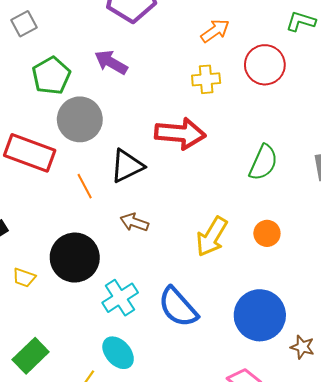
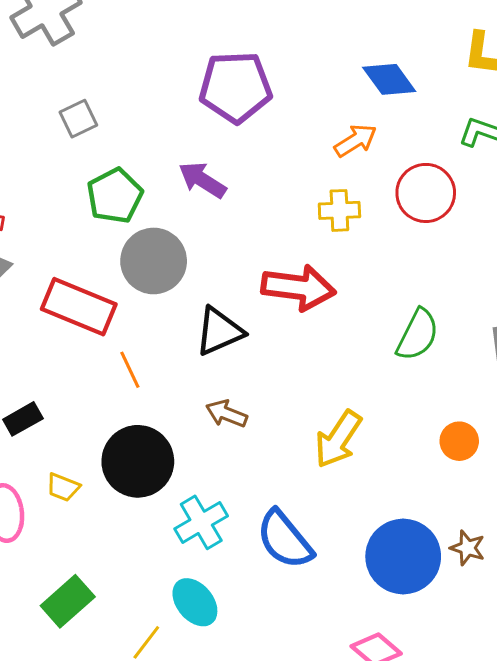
orange line: (85, 186) -> (130, 370), moved
orange circle: (267, 233) -> (459, 441), moved
brown star: (302, 347) -> (468, 548), moved

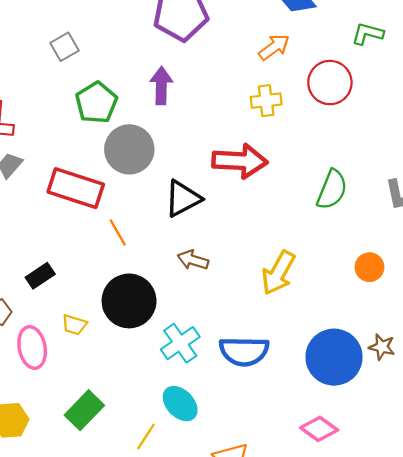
purple arrow: (202, 180) -> (161, 86), turned 63
blue semicircle: (285, 540) -> (244, 351), turned -45

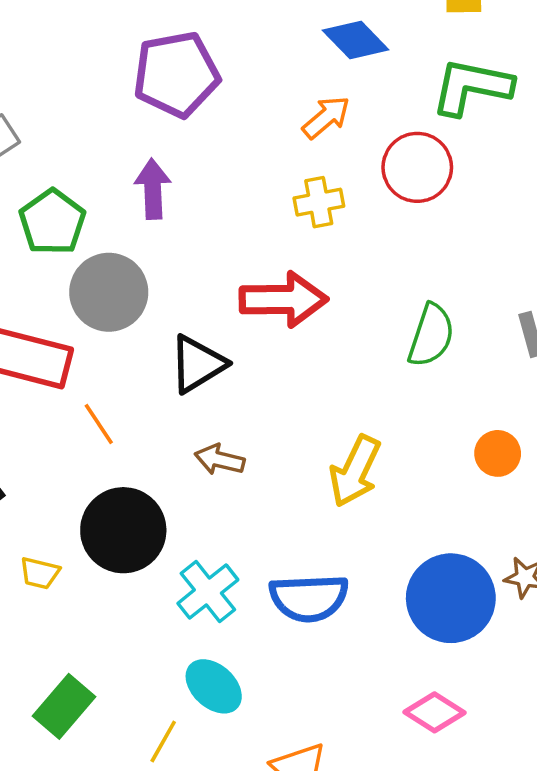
green L-shape: (368, 34) -> (472, 87), size x1.6

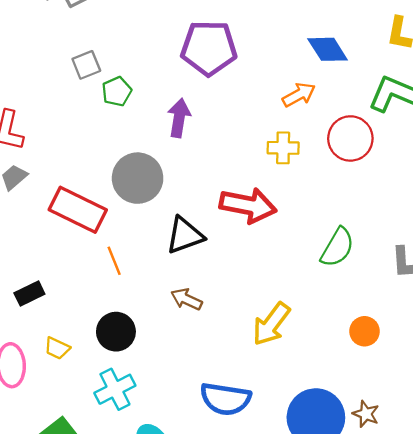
green pentagon: (52, 222) -> (117, 92), moved, size x0.7
black circle: (123, 530) -> (116, 332), size x0.7
cyan cross: (208, 592) -> (115, 389), moved

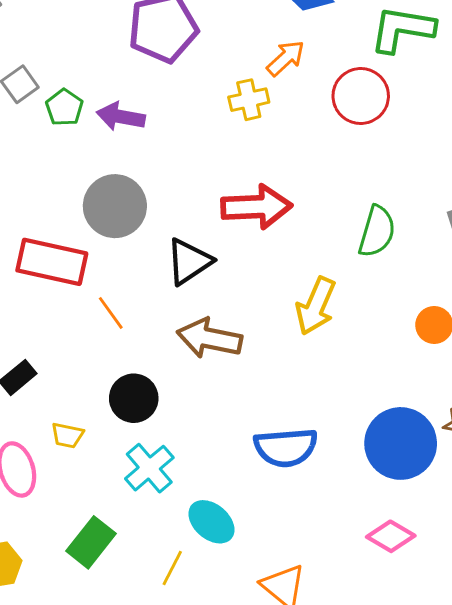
purple arrow: (179, 118) -> (121, 117), moved, turned -75
yellow cross: (283, 148) -> (249, 100), moved
brown arrow: (186, 299) -> (210, 338), size x1.6
yellow arrow: (271, 324) -> (316, 306), moved

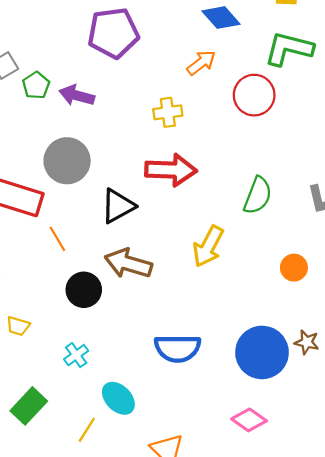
yellow cross: (249, 100) -> (168, 112), moved
black circle: (134, 398) -> (84, 290), moved
cyan cross: (149, 468) -> (76, 355), size x0.7

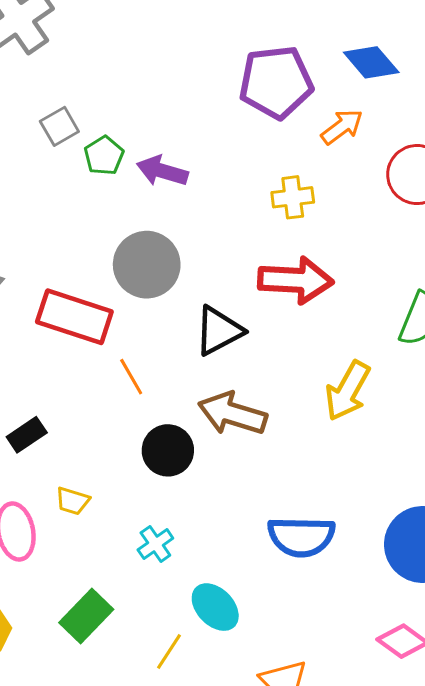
purple pentagon: (113, 33) -> (276, 82), moved

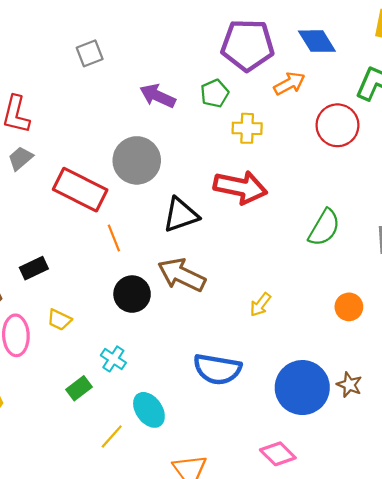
green pentagon: (104, 156) -> (215, 93), moved
yellow arrow: (348, 391) -> (260, 305), moved, size x0.6
cyan cross: (155, 544) -> (113, 359), turned -30
green rectangle: (86, 616) -> (79, 388), moved, size x0.7

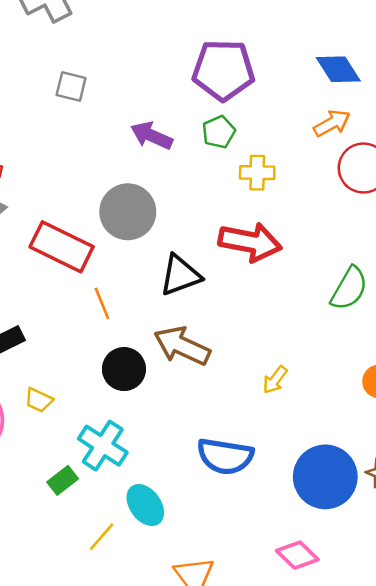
purple pentagon: (247, 45) -> (223, 70), moved
gray square: (90, 53) -> (71, 86), turned 36
orange arrow: (289, 84) -> (332, 123), moved
cyan cross: (113, 359) -> (103, 446), size x1.6

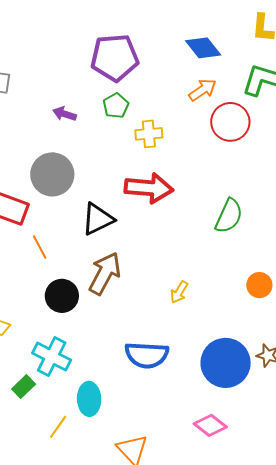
purple arrow: (152, 136) -> (65, 114), size x0.7
brown arrow: (182, 346) -> (105, 273), turned 99
cyan ellipse: (145, 505) -> (89, 399), turned 40

